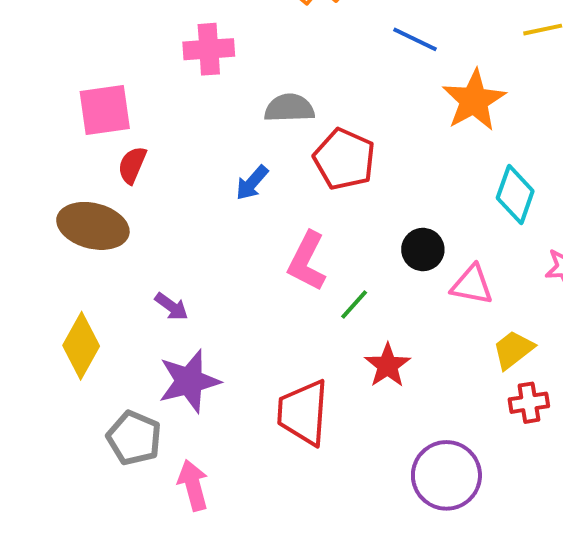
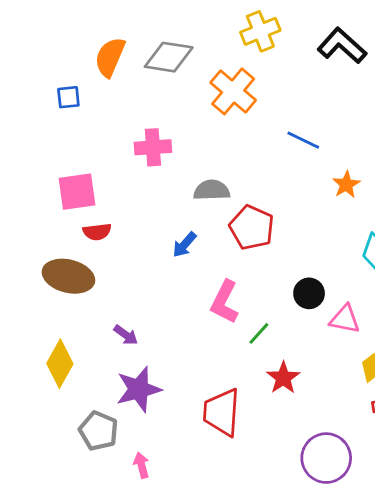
orange star: (474, 100) -> (346, 185), size x0.6
red semicircle: (132, 165) -> (97, 232), turned -120
pink arrow: (193, 485) -> (141, 465), size x0.7

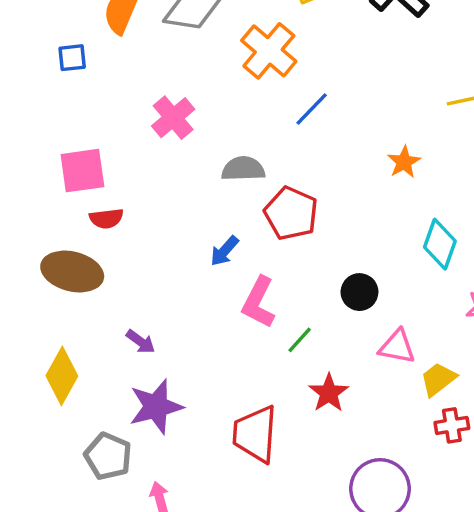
blue line: (303, 140) -> (312, 109), moved, turned -72
pink cross: (153, 147) -> (173, 118), turned -36
blue arrow: (184, 245) -> (224, 251), moved
pink triangle: (345, 319) -> (397, 347), moved

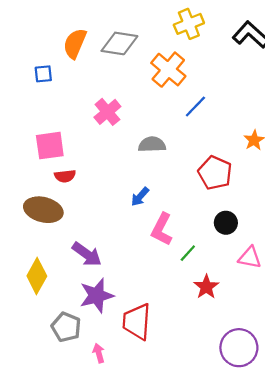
red pentagon: (291, 213) -> (215, 173), moved
purple arrow: (141, 342) -> (87, 254), size x1.6
red trapezoid: (255, 434) -> (137, 322), moved

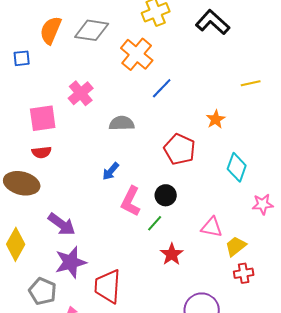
pink square: (50, 146) -> (43, 118), moved
black circle: (226, 223) -> (166, 195), moved

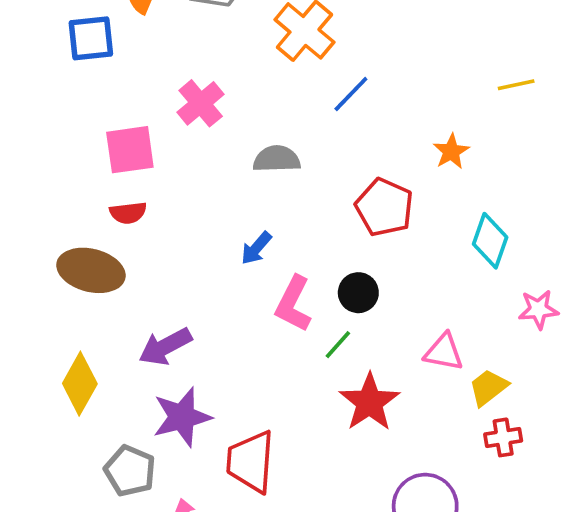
blue square: (22, 58) -> (91, 38), size x1.5
purple arrow: (62, 224) -> (165, 347), turned 116
red star: (172, 254) -> (369, 402), size x1.4

